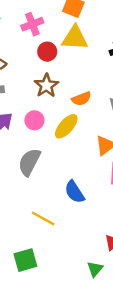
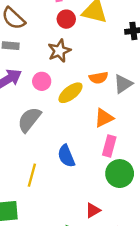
orange semicircle: (81, 99) -> (98, 78), moved
yellow line: (43, 218) -> (32, 175), turned 65

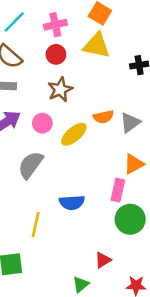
red circle: (66, 19) -> (56, 54), moved
orange triangle: (104, 118) -> (134, 164), moved
blue semicircle: (66, 156) -> (72, 202), turned -70

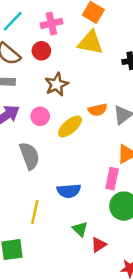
red circle: (56, 54) -> (41, 51), moved
gray semicircle: (31, 165) -> (29, 156), turned 124
green triangle: (81, 284) -> (80, 229), moved, turned -35

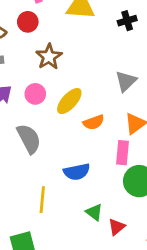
orange semicircle: (98, 110) -> (94, 122), moved

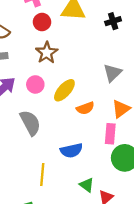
red circle: (28, 22) -> (42, 22), moved

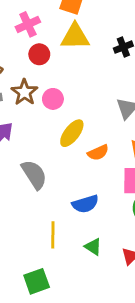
brown star: (47, 53) -> (24, 92), moved
pink circle: (35, 84) -> (53, 99), moved
green triangle: (87, 185) -> (93, 247), moved

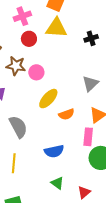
brown star: (24, 92) -> (16, 66), turned -30
yellow line: (53, 235) -> (14, 163), moved

